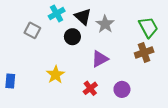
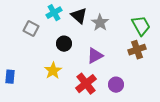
black circle: (72, 37) -> (64, 44), moved
red cross: (90, 88) -> (86, 84), size x1.5

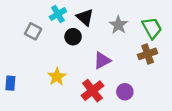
gray star: (100, 23) -> (118, 25), moved
black circle: (64, 44) -> (73, 37), moved

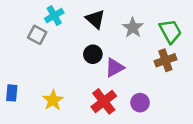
cyan cross: (58, 14) -> (54, 16), moved
black circle: (73, 37) -> (93, 54), moved
yellow star: (57, 77) -> (53, 100), moved

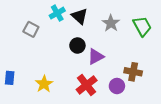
cyan cross: (54, 16) -> (57, 13), moved
brown cross: (165, 60) -> (133, 72), moved, turned 30

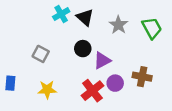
gray square: (31, 29) -> (41, 54), moved
yellow star: (44, 84) -> (47, 90), turned 30
purple circle: (117, 86) -> (115, 83), moved

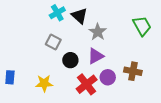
gray star: (118, 25) -> (98, 32), moved
black circle: (83, 49) -> (70, 60), moved
gray square: (41, 54) -> (53, 42), moved

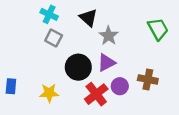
cyan cross: (57, 13) -> (49, 14), moved, turned -35
gray square: (53, 42) -> (54, 38), moved
black circle: (70, 60) -> (78, 67), size x1.5

